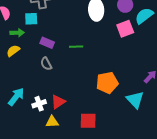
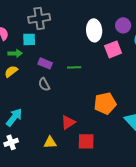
pink square: (125, 29) -> (113, 49), moved
red triangle: (58, 102) -> (68, 122), moved
white cross: (39, 104) -> (11, 142), moved

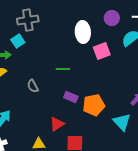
purple circle: (123, 25) -> (112, 18), moved
cyan square: (29, 39) -> (18, 41), turned -32
purple rectangle: (45, 63) -> (71, 97), moved

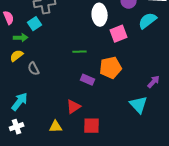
gray semicircle: (33, 86) -> (34, 69), moved
orange pentagon: (94, 105) -> (111, 68), moved

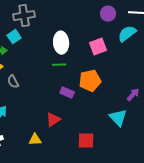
white ellipse: (100, 15) -> (61, 43), moved
red square: (92, 126) -> (86, 141), moved

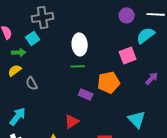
pink square: (98, 47) -> (128, 55), moved
purple arrow: (133, 95) -> (152, 78), moved

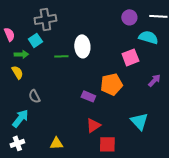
cyan semicircle: (146, 35) -> (148, 37), turned 54
green line: (78, 66) -> (61, 56), moved
yellow semicircle: (15, 70) -> (17, 72), turned 96
gray semicircle: (32, 83) -> (34, 96), moved
red triangle: (72, 121) -> (93, 125), moved

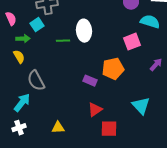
gray semicircle: (34, 96) -> (36, 81), size x1.5

